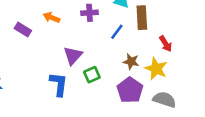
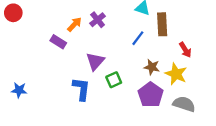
purple cross: (90, 13) -> (98, 20), moved, turned -35
orange arrow: (51, 18) -> (74, 24), turned 112
purple rectangle: (23, 29) -> (58, 42), moved

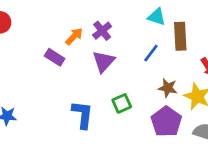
purple triangle: (95, 61) -> (103, 61), moved

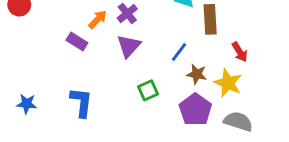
blue line: (151, 53) -> (179, 52), moved
blue L-shape: (83, 115) -> (81, 102), moved

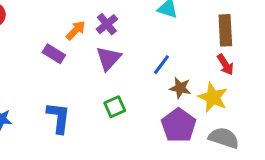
brown rectangle: (210, 19) -> (225, 30), moved
green square: (148, 90) -> (115, 107), moved

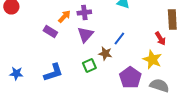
purple cross: (107, 24) -> (84, 12), turned 32
brown rectangle: (225, 30) -> (172, 20), moved
brown star: (180, 88) -> (105, 54), moved
blue L-shape: (59, 118) -> (53, 72), turned 65

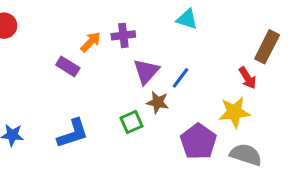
brown rectangle: (172, 20) -> (267, 47), turned 30
purple triangle: (85, 34) -> (146, 71), moved
yellow star: (152, 60) -> (234, 112), turned -30

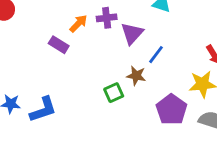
purple triangle: (146, 71) -> (132, 33), moved
blue L-shape: (73, 133) -> (43, 110), moved

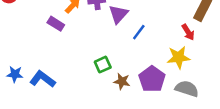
brown star: (136, 76) -> (122, 81), moved
blue L-shape: (43, 110) -> (43, 79), turned -125

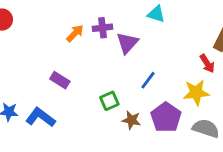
purple rectangle: (56, 24) -> (60, 80), moved
blue line: (139, 32) -> (148, 80), moved

